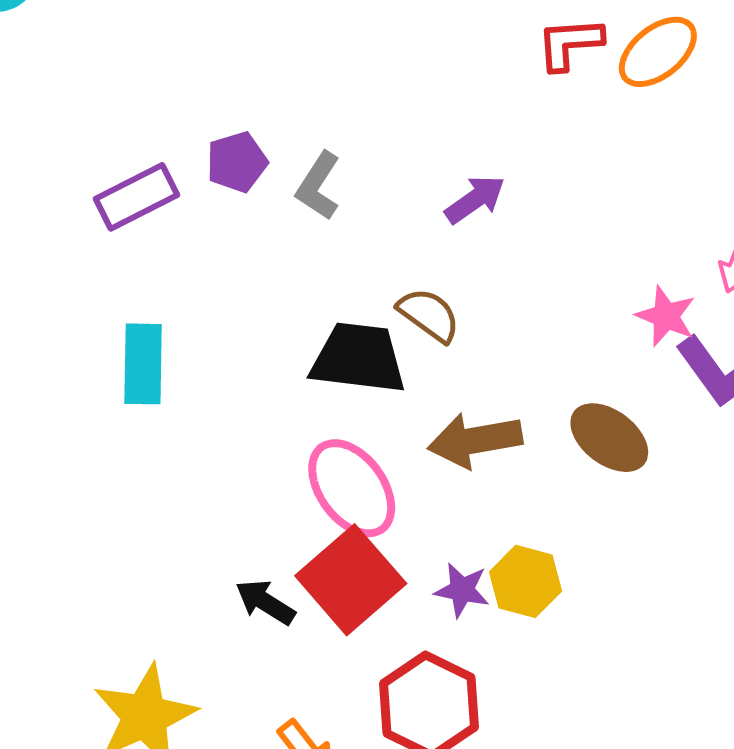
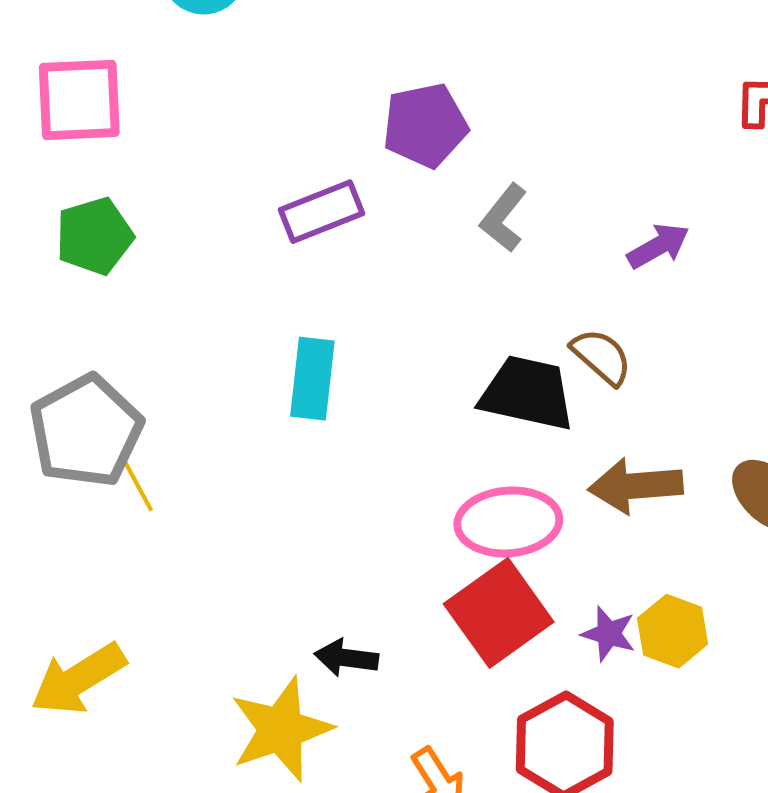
purple pentagon: (237, 162) -> (425, 125), moved, size x1.4
pink ellipse: (352, 488) -> (508, 522), turned -64
black arrow: (265, 602) -> (346, 658), moved, turned -30

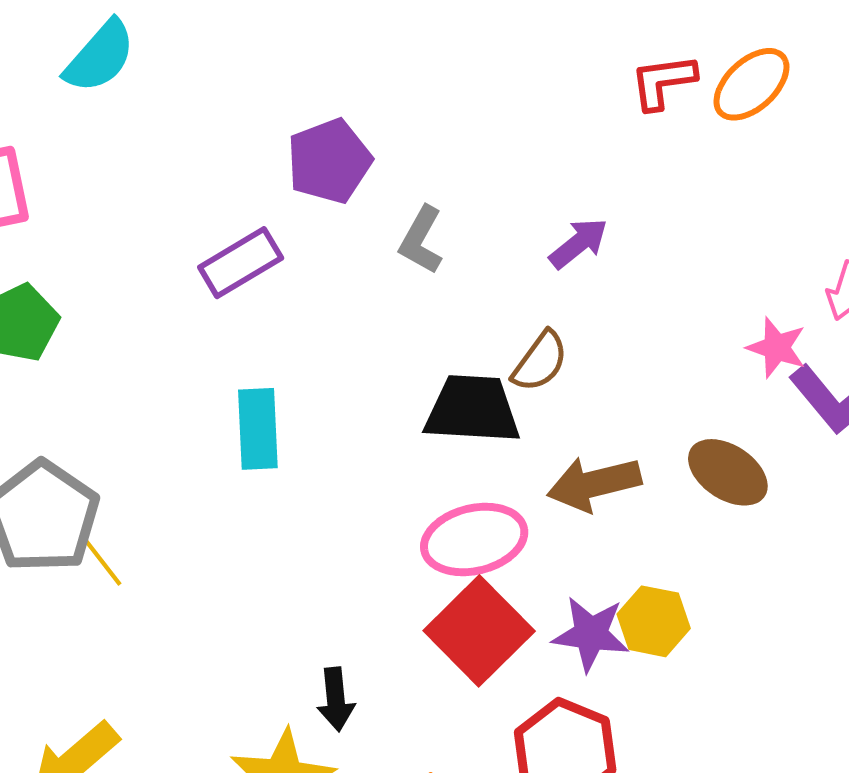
brown semicircle: (602, 357) -> (540, 361), turned 94
purple star: (609, 634) -> (591, 634), size x1.4
black arrow: (346, 658) -> (336, 699), turned -94

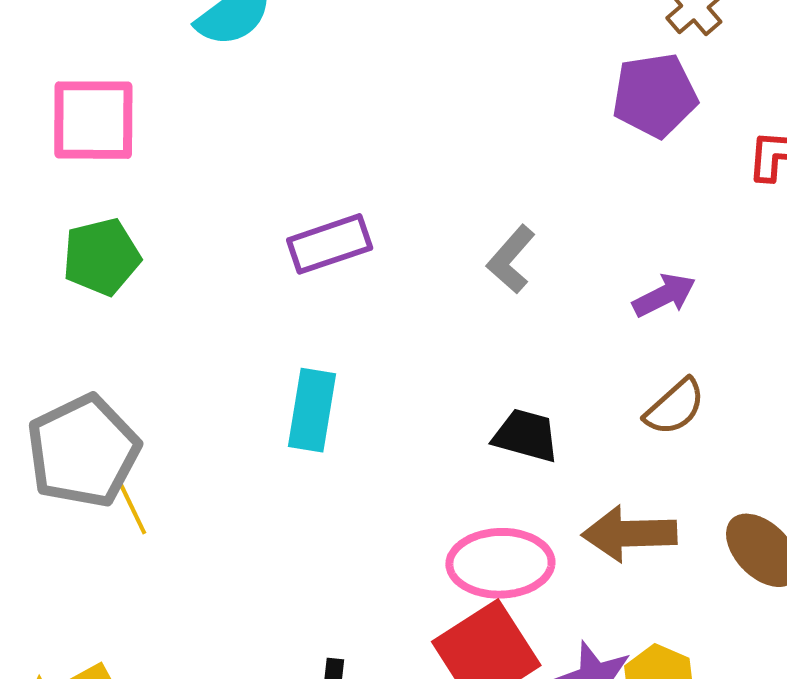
purple pentagon: (329, 161) -> (655, 95), moved
brown semicircle: (540, 361) -> (675, 407), moved
black trapezoid: (472, 409) -> (526, 436), size x0.7

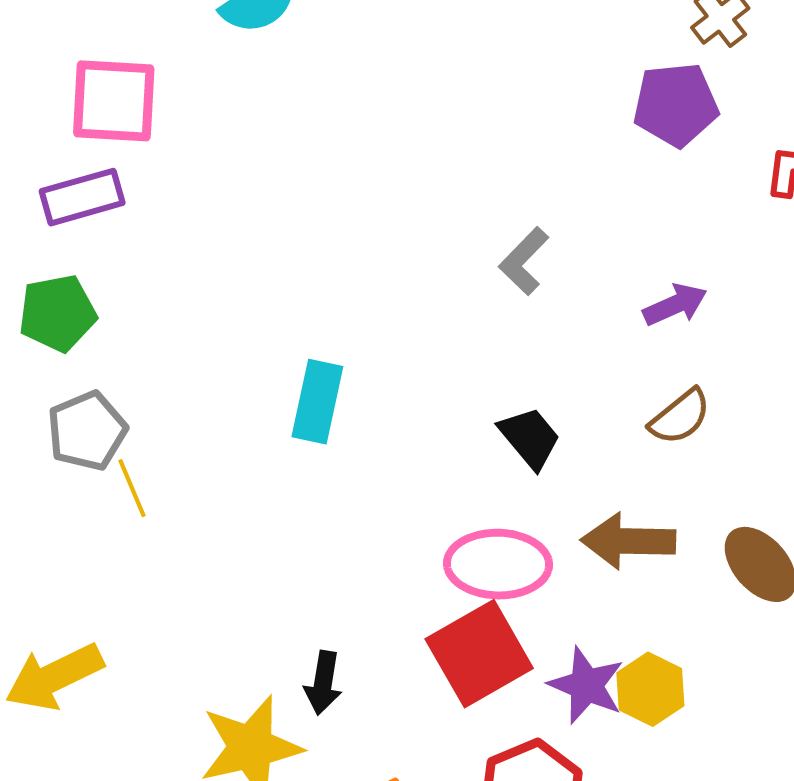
purple rectangle: (330, 244) -> (82, 197), moved
green pentagon: (101, 257) -> (58, 313), moved
black trapezoid: (526, 436) -> (530, 438), turned 32
gray pentagon: (83, 451) -> (87, 431), size x0.7

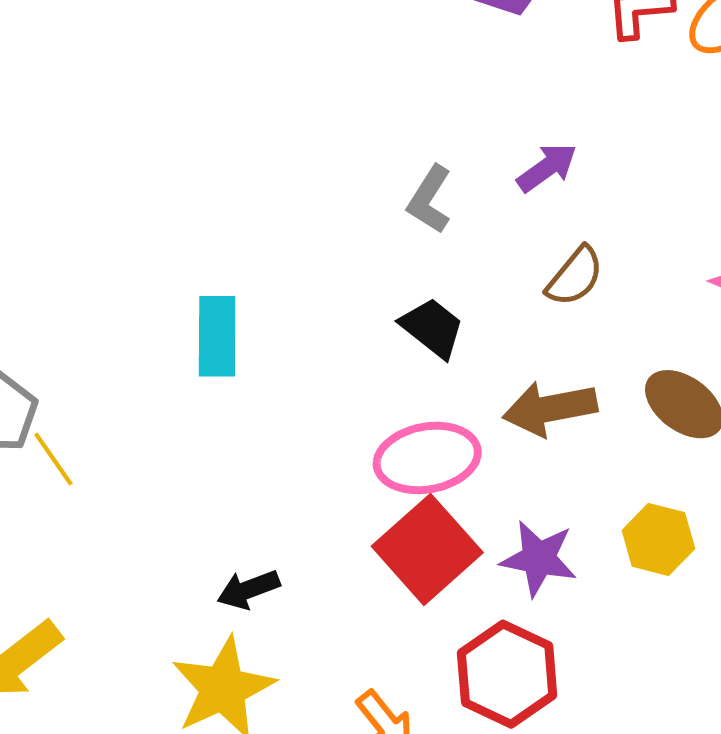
gray L-shape: (524, 261) -> (430, 199), moved
black arrow: (323, 683) -> (248, 589), moved, turned 72
yellow hexagon: (650, 689) -> (658, 539), moved

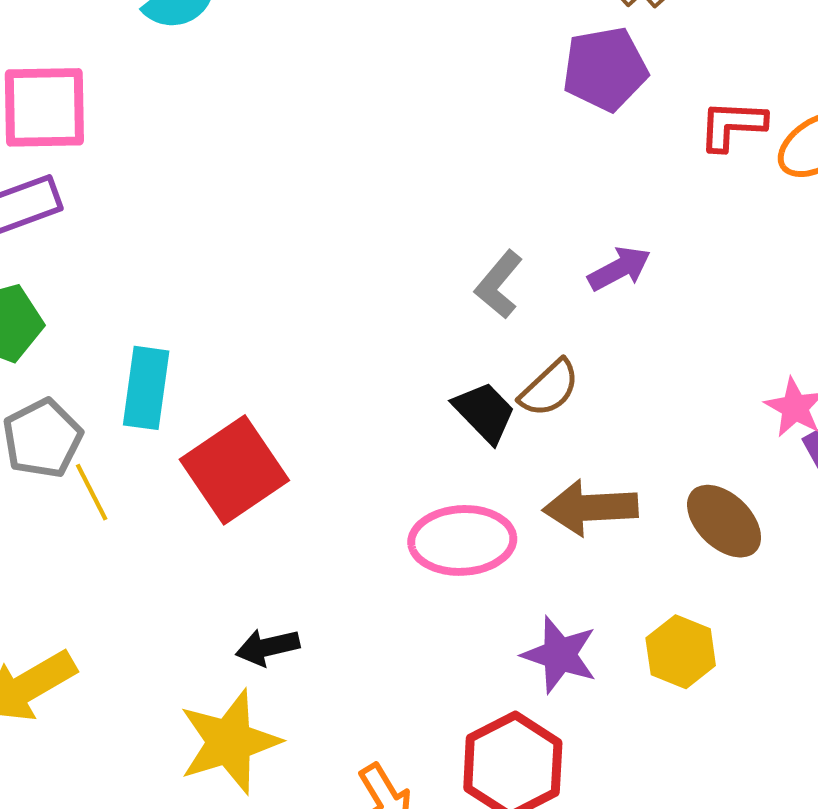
brown semicircle: (575, 276) -> (549, 388), moved
cyan rectangle: (217, 336) -> (146, 388), moved
red square: (427, 549) -> (234, 470), moved

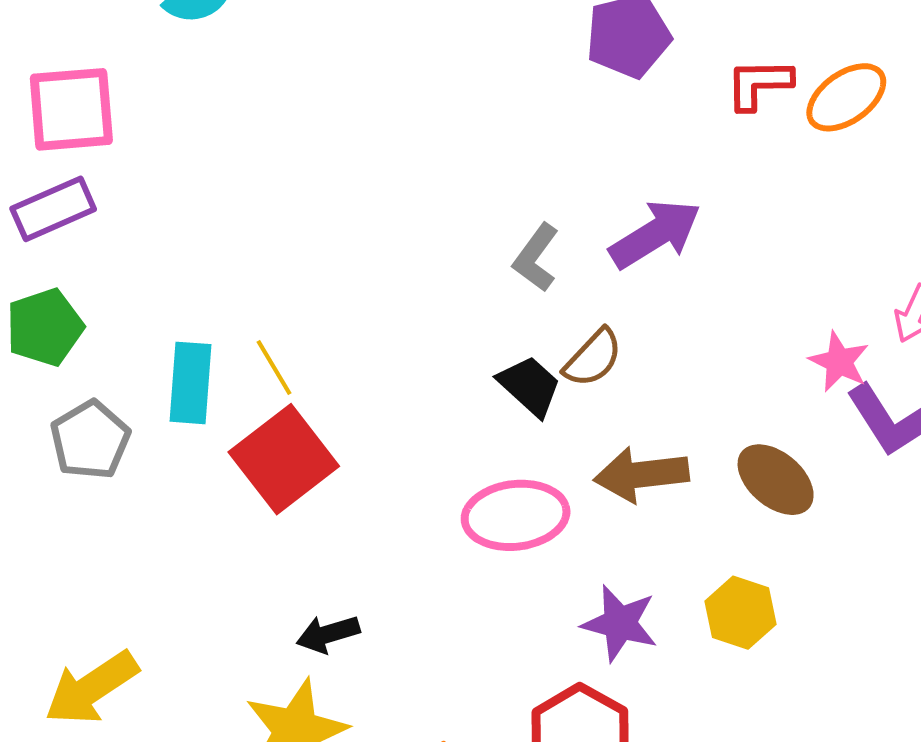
purple arrow: (619, 269) -> (655, 234), size x1.5
yellow line: (92, 492) -> (274, 367), moved

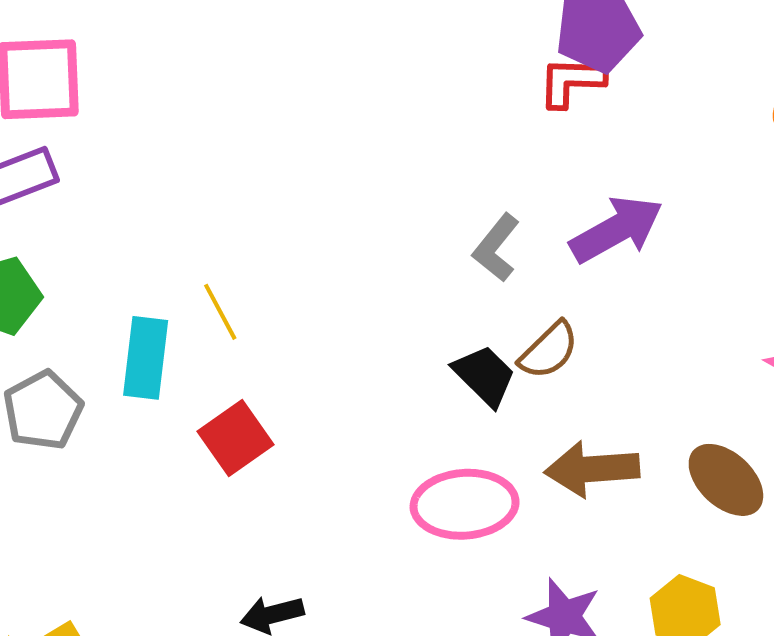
red L-shape: (759, 84) -> (571, 82), moved
yellow line: (274, 367) -> (220, 312), moved
red square: (284, 459) -> (235, 438), size x0.7

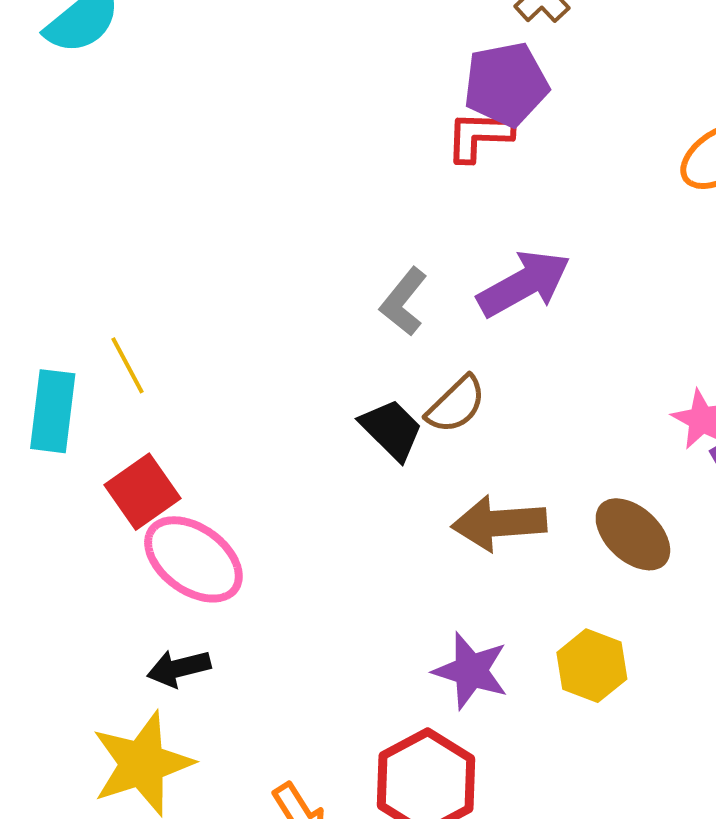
pink ellipse: (465, 504) -> (193, 559), moved, turned 40

